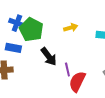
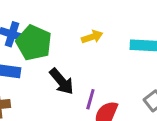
purple line: (67, 70) -> (90, 99), turned 32

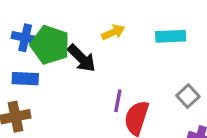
black arrow: (62, 81) -> (82, 58), moved

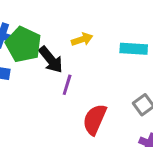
purple line: (118, 101) -> (67, 85), moved

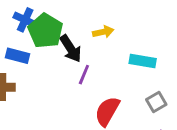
cyan rectangle: (134, 49) -> (143, 61), moved

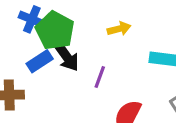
black arrow: (71, 49) -> (66, 56), moved
blue rectangle: (17, 56) -> (40, 61), moved, turned -45

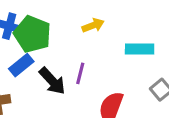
black arrow: (66, 56) -> (52, 81), moved

